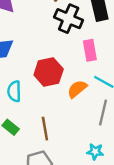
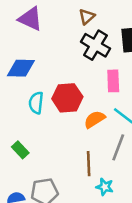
cyan semicircle: (14, 91) -> (36, 103), moved
brown line: (45, 129) -> (89, 164), moved

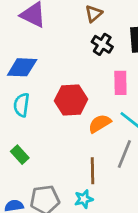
black cross: (95, 45) -> (102, 44), size x0.7
cyan semicircle: (36, 103) -> (21, 105), moved
cyan star: (105, 187) -> (84, 199), moved, turned -30

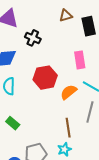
brown triangle: (94, 14) -> (66, 16), moved, turned 32
black cross: (102, 44) -> (33, 38), moved

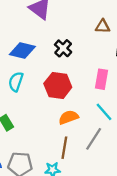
black cross: (33, 38) -> (63, 48), moved
orange semicircle: (69, 92) -> (68, 117), moved

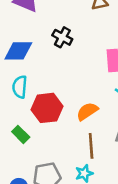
red hexagon: (58, 85) -> (47, 108), moved

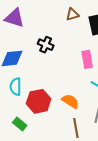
orange semicircle: (87, 111) -> (70, 101), turned 72

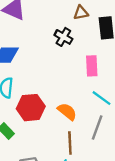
black cross: (46, 45) -> (63, 37), moved

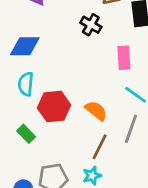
brown line: (70, 143) -> (100, 147), turned 30

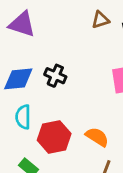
black cross: (91, 25) -> (55, 76), moved

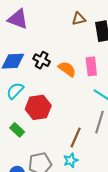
cyan semicircle: (23, 117) -> (15, 91), turned 42
orange semicircle: (97, 137) -> (67, 69), moved

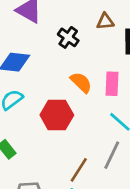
black cross: (42, 60) -> (68, 37), moved
red hexagon: (38, 107) -> (57, 115), moved

